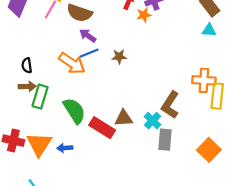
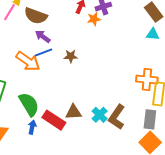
brown L-shape: (170, 105) -> (117, 117), moved
gray rectangle: (165, 140) -> (150, 119), moved
blue arrow: (65, 148) -> (32, 127), moved, turned 104

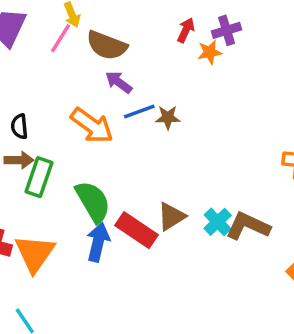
blue line: (44, 53) -> (139, 111), moved
brown triangle: (73, 112) -> (171, 216), turned -30
brown L-shape: (117, 117) -> (248, 226), turned 80
blue arrow: (32, 127) -> (98, 242), size x1.5

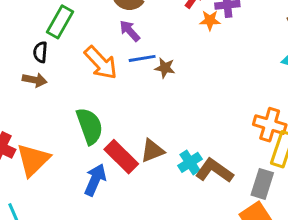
green rectangle: (39, 177) -> (60, 22), moved
blue arrow: (98, 242) -> (95, 180), moved

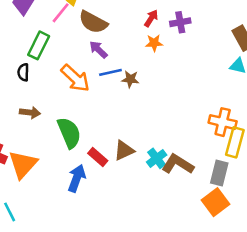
orange star: (210, 20) -> (154, 43), moved
brown arrow: (35, 80) -> (30, 113), moved
red rectangle: (121, 157) -> (98, 157), size x0.7

